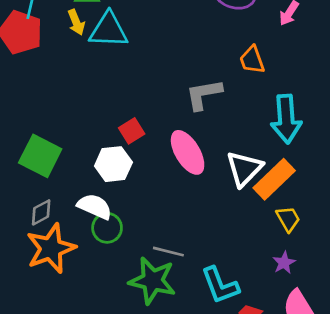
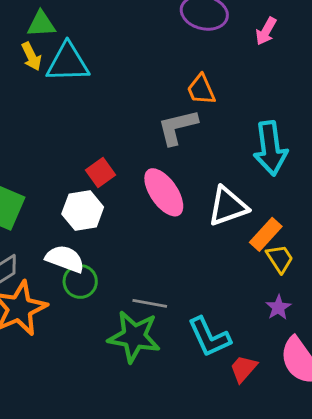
orange trapezoid: (252, 60) -> (201, 90), moved
white triangle: (244, 169) -> (228, 206), turned 30
orange rectangle: (274, 179) -> (266, 234), moved, size x0.7

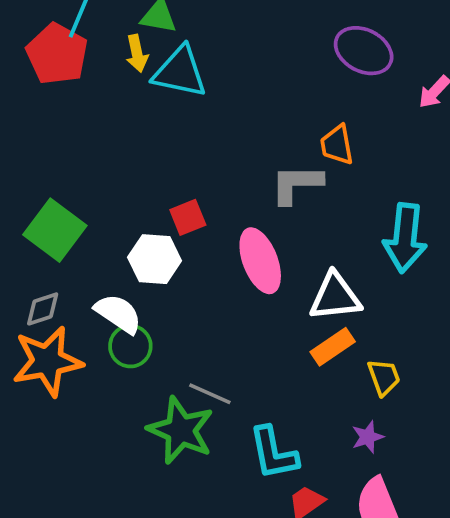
orange rectangle: (266, 234) -> (333, 347), moved

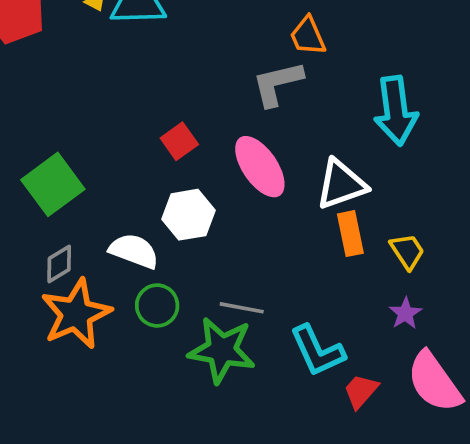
green square: (55, 230) -> (53, 184), turned 30
white hexagon: (155, 259) -> (188, 215), moved
green circle: (130, 346) -> (157, 306), moved
orange rectangle: (333, 347) -> (350, 234), turned -54

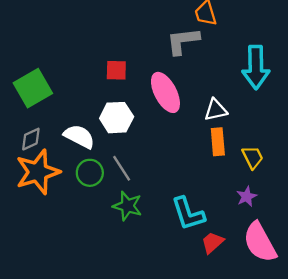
red square: (179, 141) -> (116, 70), turned 30
white triangle: (341, 184) -> (216, 110), size x0.7
gray line: (242, 308) -> (122, 168), moved, turned 40
green star: (222, 350) -> (127, 206), size x0.7

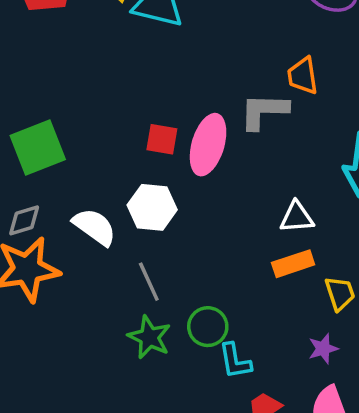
pink ellipse: (165, 92) -> (208, 145), moved, turned 36
orange rectangle: (218, 142) -> (293, 264), turned 68
green circle: (90, 173) -> (208, 327), moved
cyan L-shape: (188, 214) -> (235, 361), size x0.7

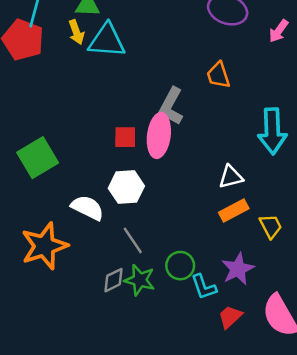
gray L-shape: (264, 111) -> (171, 106), moved, turned -54
gray diamond: (24, 220) -> (113, 280), moved
purple star: (323, 349) -> (238, 269), moved, size x1.5

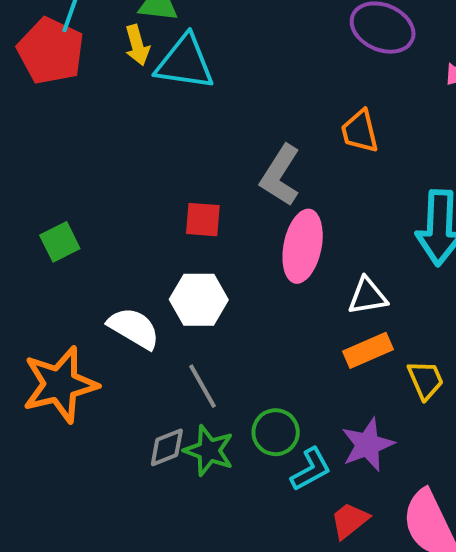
pink ellipse: (159, 135) -> (303, 246), moved
green square: (38, 158) -> (60, 242), size x0.6
cyan L-shape: (204, 287) -> (311, 469), turned -104

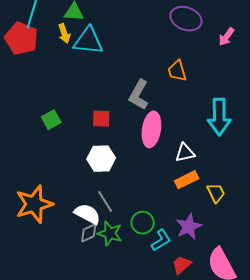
green square: (60, 242) -> (51, 120), moved
white semicircle: (134, 328) -> (87, 214), moved

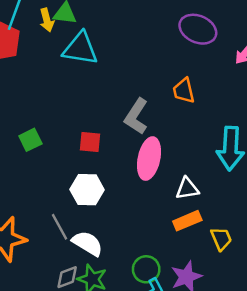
yellow arrow: (64, 33) -> (47, 20), moved
gray line: (105, 201) -> (59, 227), moved
white semicircle: (87, 214) -> (87, 243), moved
green circle: (143, 223) -> (146, 269), moved

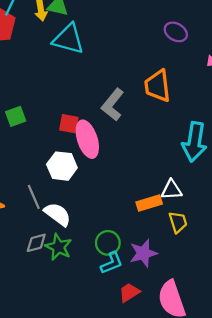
purple ellipse: (198, 29) -> (176, 32), size x0.7
orange trapezoid: (184, 91) -> (158, 86), size x1.4
pink ellipse: (149, 159) -> (87, 139), moved, turned -36
white triangle: (187, 189) -> (172, 190), moved

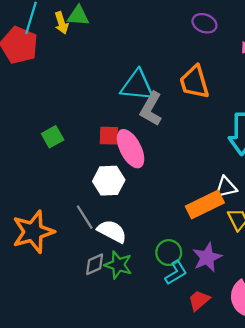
cyan triangle: (68, 39) -> (137, 85), moved
orange rectangle: (149, 203) -> (205, 205), size x1.4

